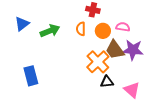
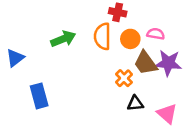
blue triangle: (22, 24) -> (15, 58), moved
orange semicircle: (81, 29) -> (102, 36), size x1.5
orange cross: (98, 62) -> (124, 78), size x0.6

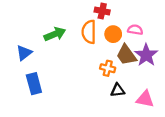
blue triangle: (15, 58) -> (24, 53), moved
purple star: (168, 63) -> (146, 55), turned 30
orange cross: (124, 78) -> (108, 68), turned -32
pink triangle: (167, 114) -> (145, 99), turned -30

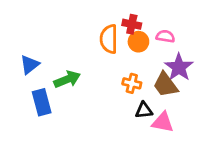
red cross: (102, 11) -> (132, 24), moved
green arrow: (55, 34) -> (67, 79), moved
brown trapezoid: (126, 55) -> (165, 85), moved
pink triangle: (145, 99) -> (163, 122), moved

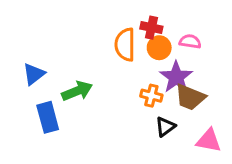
purple star: (179, 67) -> (176, 77), moved
brown trapezoid: (165, 85) -> (190, 97), turned -32
black triangle: (144, 110) -> (165, 127), turned -30
pink triangle: (163, 122) -> (209, 141), moved

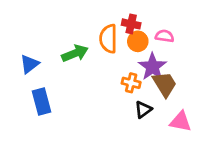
green arrow: (77, 91) -> (75, 53), moved
brown trapezoid: (190, 97) -> (165, 84), turned -144

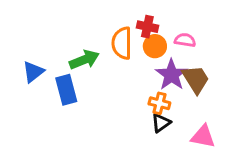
orange cross: (131, 83) -> (159, 103), moved
brown trapezoid: (165, 84) -> (196, 79), moved
blue rectangle: (41, 102) -> (66, 90), moved

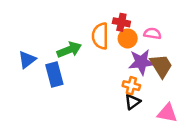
purple star: (171, 75) -> (141, 62), turned 30

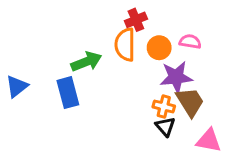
red cross: (121, 22) -> (136, 20), moved, turned -35
blue triangle: (27, 60) -> (17, 86), moved
brown trapezoid: (161, 66) -> (190, 102), moved
black triangle: (133, 102) -> (165, 127), turned -35

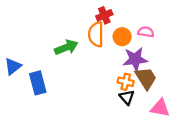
blue rectangle: (68, 93) -> (38, 83), moved

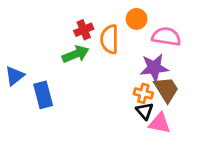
red cross: (104, 15) -> (84, 30), moved
pink semicircle: (146, 32) -> (166, 37), size x1.5
orange circle: (122, 37) -> (137, 19), moved
pink triangle: (160, 108) -> (160, 123), moved

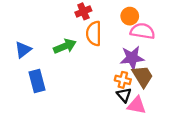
orange circle: (137, 19) -> (130, 16), moved
red cross: (84, 30) -> (83, 11), moved
blue triangle: (15, 76) -> (23, 50), moved

